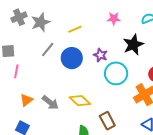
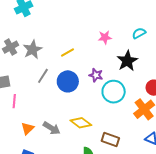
brown rectangle: (107, 121) -> (110, 140), turned -36

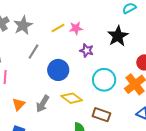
pink star: (105, 37) -> (76, 28), moved
blue circle: (68, 81) -> (58, 70), moved
cyan circle: (114, 92) -> (104, 80), moved
gray arrow: (52, 128) -> (43, 104), turned 90

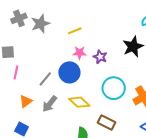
pink star: (76, 28) -> (80, 53), moved
gray line: (34, 52) -> (45, 79), moved

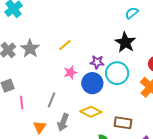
pink star: (80, 53) -> (70, 73), moved
blue circle: (69, 72) -> (92, 83), moved
cyan circle: (114, 88) -> (117, 73), moved

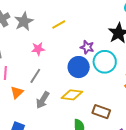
pink star: (70, 73) -> (38, 49), moved
yellow diamond: (91, 112) -> (72, 95), turned -30
orange triangle: (40, 127) -> (17, 92), moved

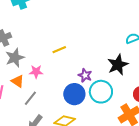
gray star: (24, 21) -> (15, 58), moved
orange triangle: (17, 92) -> (18, 81), moved, turned -48

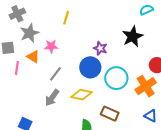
yellow line: (59, 50) -> (66, 18), moved, turned -48
cyan circle: (101, 92) -> (116, 78), moved
gray line: (30, 98) -> (55, 74), moved

